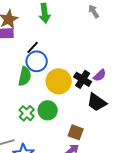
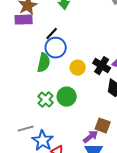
yellow circle: (59, 81) -> (78, 68), size x0.6
brown square: (76, 132) -> (103, 126), moved

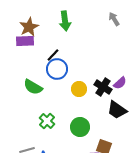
green semicircle: (44, 63) -> (33, 87), moved, turned 108
green circle: (67, 97) -> (80, 127), moved

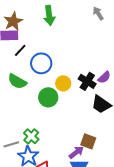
black line: (53, 55) -> (20, 50), moved
green cross: (47, 121) -> (31, 136), moved
green circle: (80, 127) -> (48, 97), moved

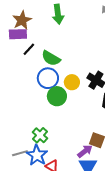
blue circle: (41, 63) -> (48, 78), moved
green semicircle: (17, 81) -> (51, 58), moved
gray line: (11, 144) -> (20, 153), moved

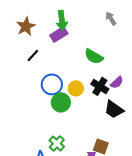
purple rectangle: (18, 34) -> (59, 34), moved, turned -30
green semicircle: (51, 58) -> (94, 56), moved
green cross: (40, 135) -> (57, 143), moved

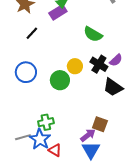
blue circle: (52, 84) -> (26, 72), moved
green cross: (57, 143) -> (46, 122), moved, turned 35

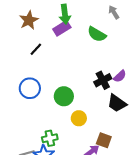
green semicircle: (93, 34) -> (97, 34), moved
black cross: (99, 64) -> (103, 80), turned 30
yellow circle: (75, 66) -> (79, 118), moved

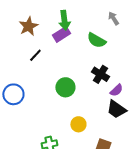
purple semicircle: (120, 76) -> (116, 90), moved
black cross: (103, 80) -> (100, 74), moved, turned -30
blue circle: (30, 88) -> (13, 94), moved
green circle: (64, 96) -> (65, 87), moved

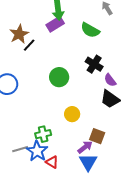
brown star: (28, 26) -> (19, 34), moved
purple semicircle: (116, 90) -> (110, 80), turned 96

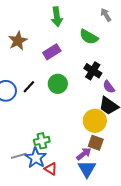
purple rectangle: (55, 24) -> (52, 52), moved
black line: (29, 45) -> (29, 87), moved
yellow circle: (72, 114) -> (95, 121), moved, size x1.5

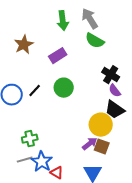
gray arrow: (106, 15) -> (90, 19), moved, size x1.5
black cross: (93, 71) -> (111, 75), moved
green cross: (42, 141) -> (30, 139), moved
purple arrow: (84, 154) -> (90, 144), moved

